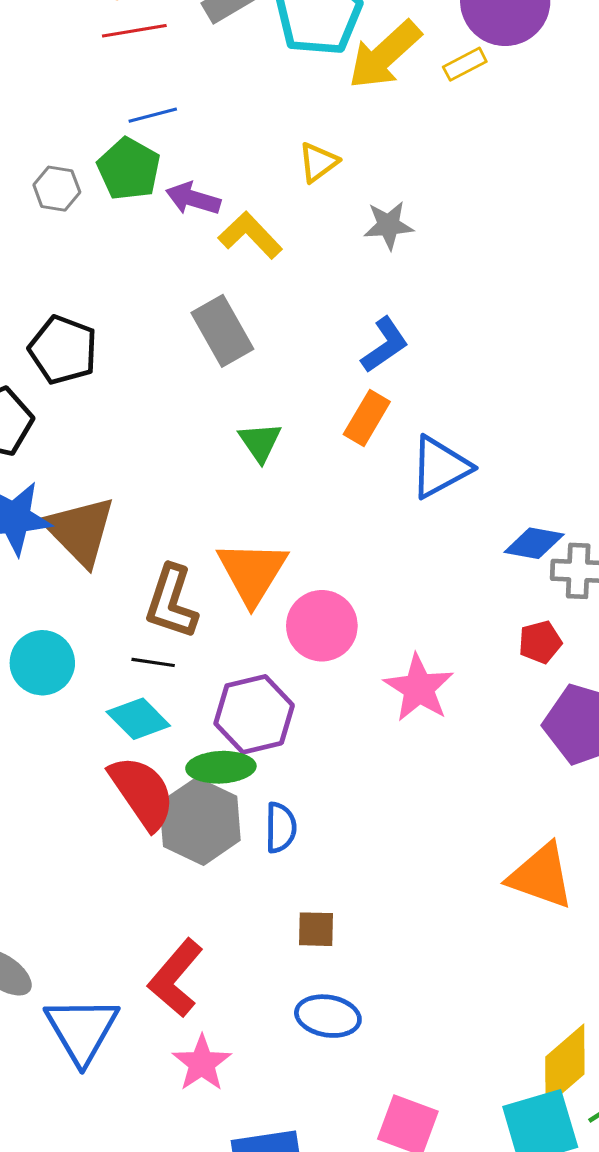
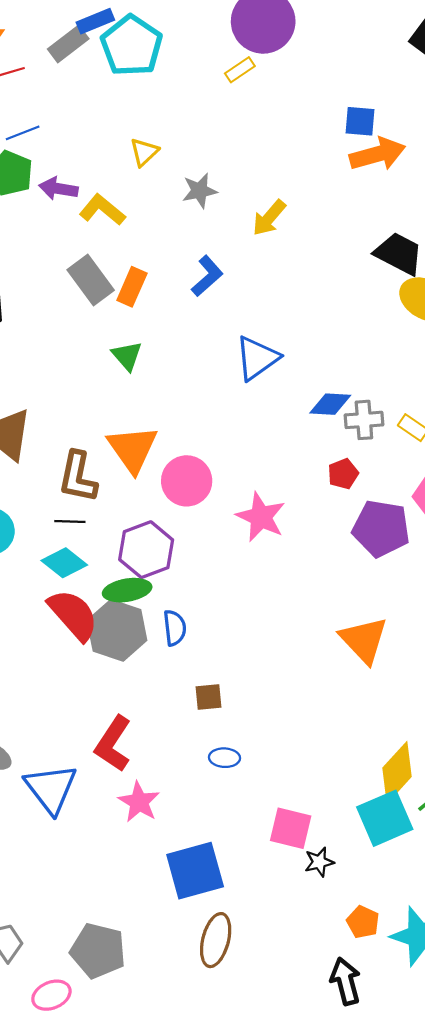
yellow arrow: (385, 55) -> (269, 218), moved, size x0.7
orange rectangle: (367, 418) -> (132, 287), moved
orange triangle: (541, 876) -> (364, 640), turned 34
blue ellipse: (328, 1016) -> (224, 758), size x0.7

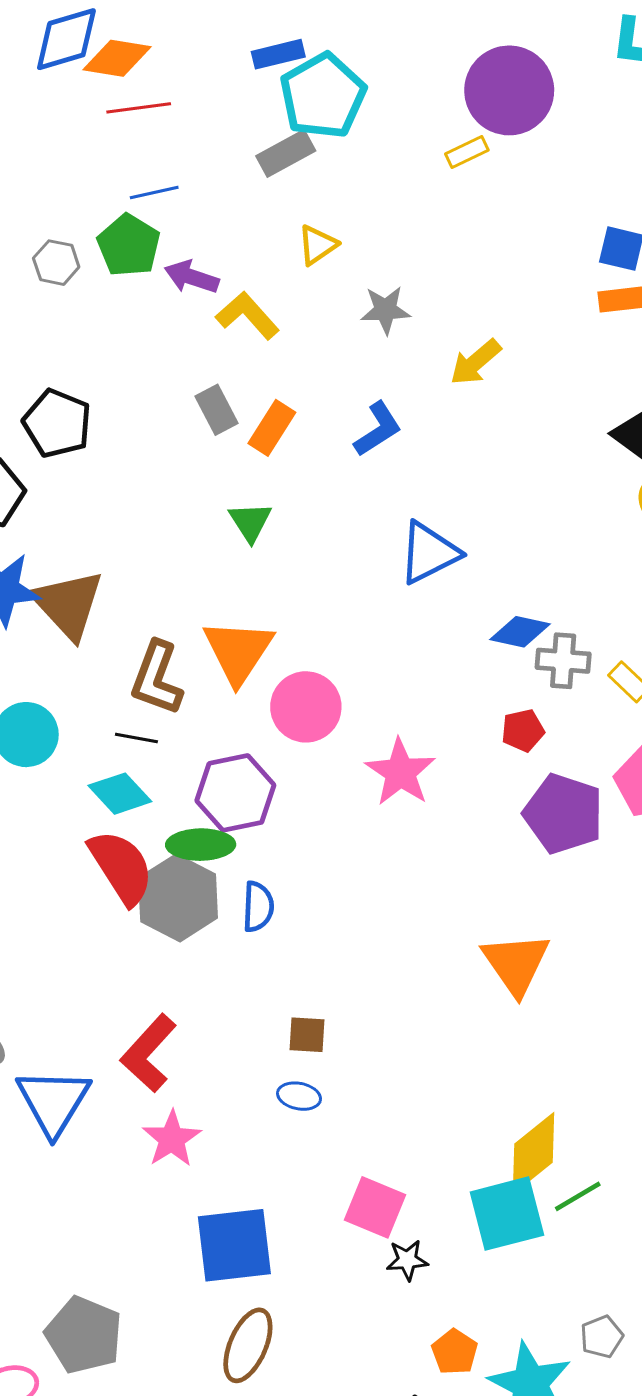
gray rectangle: (68, 44) -> (286, 153), moved
gray rectangle: (91, 280) -> (217, 410), size x0.7
brown square: (209, 697) -> (307, 1035), moved

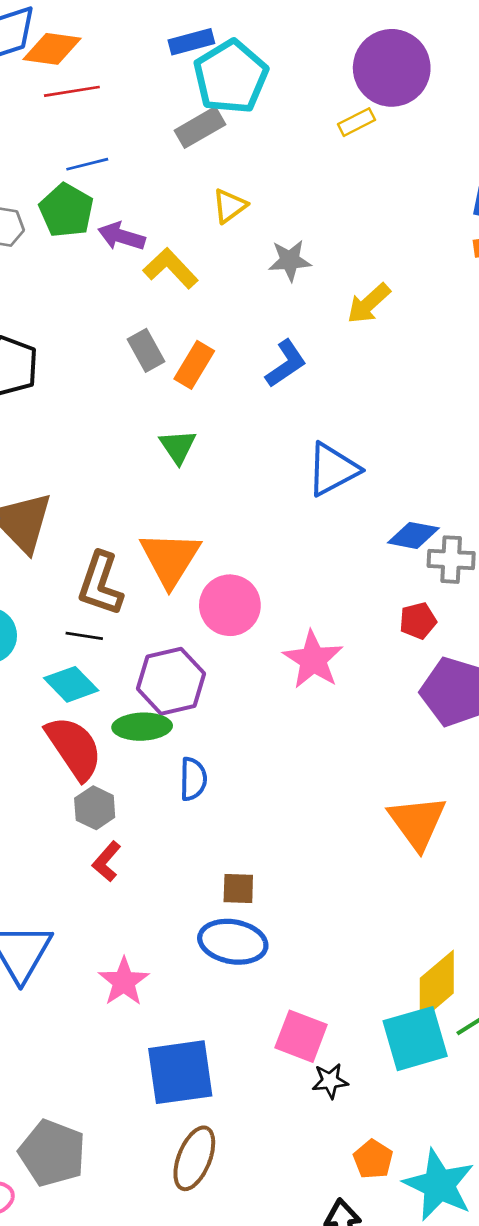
gray hexagon: (178, 898) -> (95, 808), moved, size x0.6
red L-shape: (149, 1053) -> (107, 861), moved, size x0.6
blue ellipse: (299, 1096) -> (233, 942), size x1.8

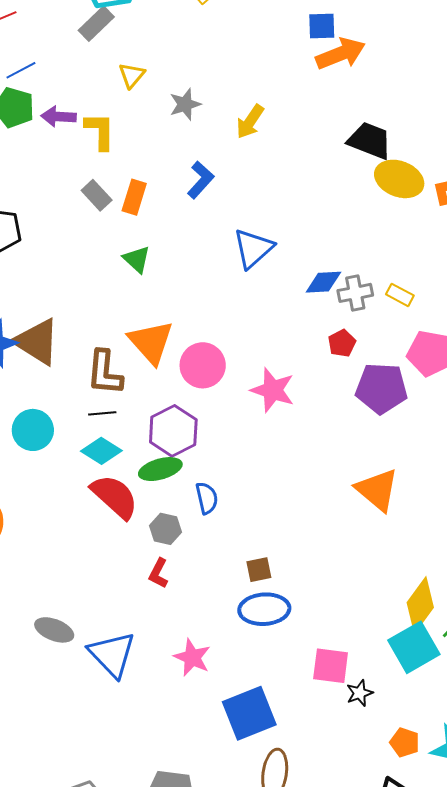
yellow L-shape: (171, 268) -> (100, 131), turned 57
gray hexagon: (95, 808) -> (165, 529), moved

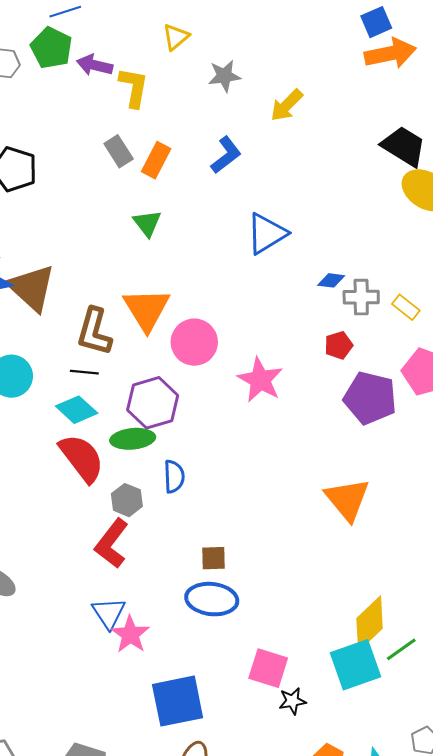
blue square: (322, 26) -> (376, 22), turned -32
blue diamond: (323, 282) -> (331, 280), size x0.7
red L-shape: (158, 573) -> (112, 543), size x1.6
blue triangle: (112, 654) -> (109, 613), moved, size x0.7

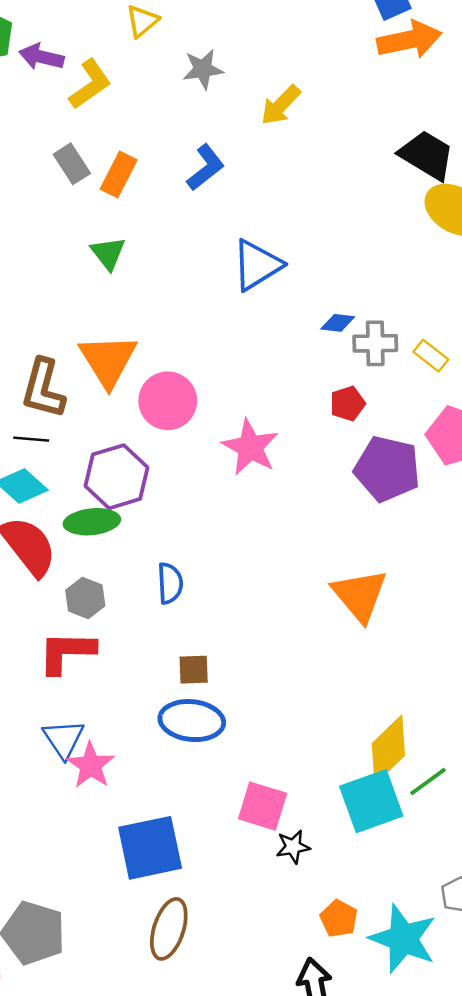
yellow L-shape: (134, 87) -> (90, 84), turned 45
blue semicircle: (174, 476) -> (170, 583), moved
red L-shape: (112, 543) -> (67, 652), turned 54

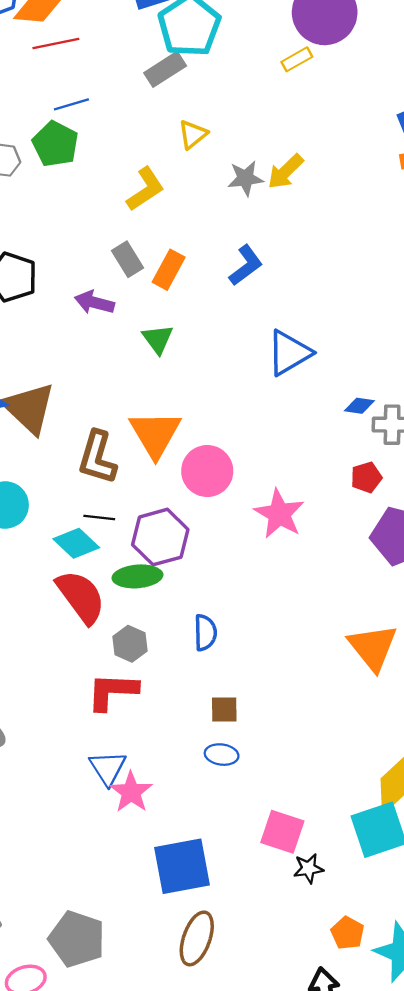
purple arrow: (41, 57) -> (94, 302), moved
yellow arrow: (281, 105) -> (285, 172), moved
black line: (31, 439) -> (99, 518), moved
blue ellipse: (192, 721) -> (222, 755), size x0.6

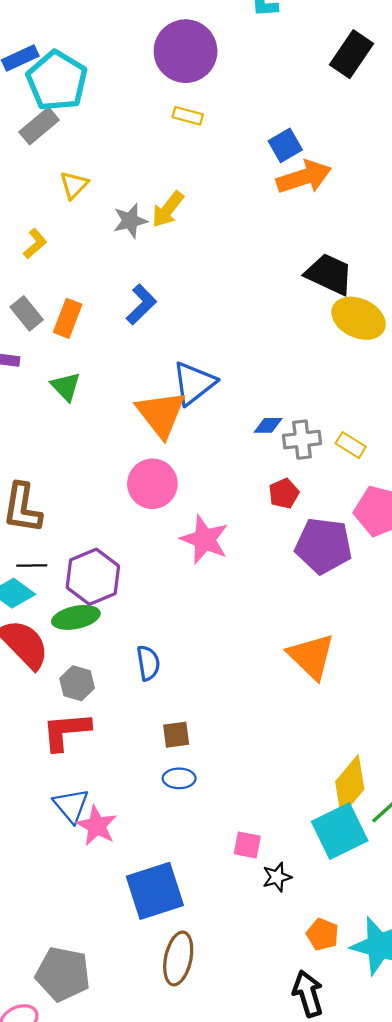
yellow rectangle: (297, 59) -> (188, 116), moved, turned 52
yellow L-shape: (145, 189) -> (35, 244), size x0.7
orange triangle: (155, 434) -> (161, 414), moved
pink circle: (207, 471) -> (152, 484), moved
pink square: (282, 832) -> (247, 845), size x0.7

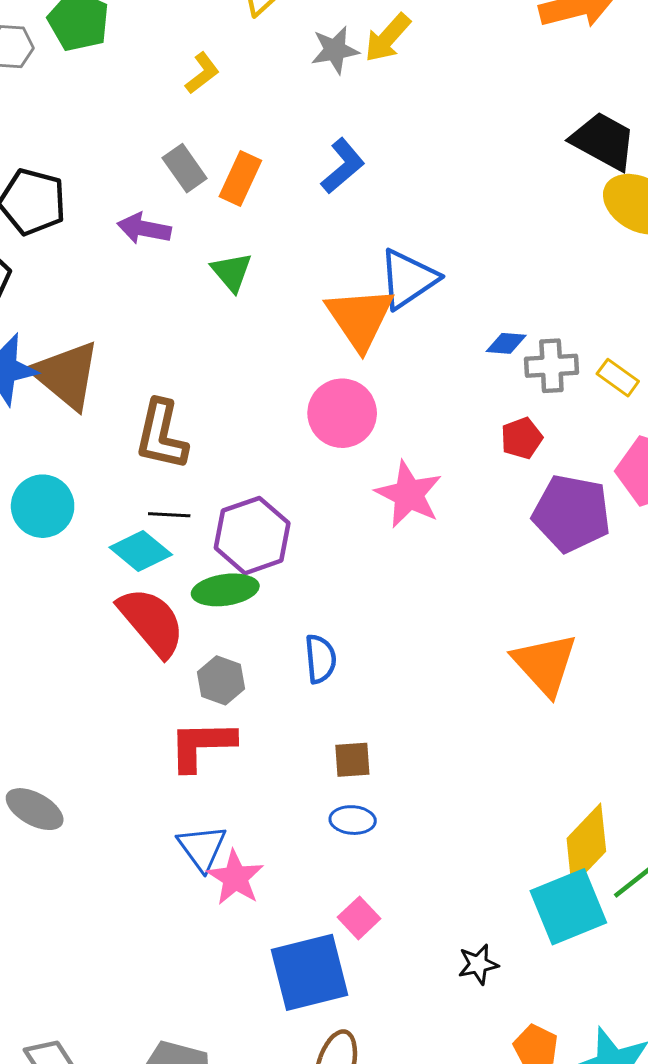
pink square: (247, 845) -> (359, 918), moved, turned 32

